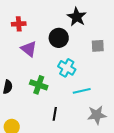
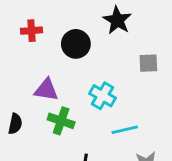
black circle: (59, 38) -> (76, 44), moved
purple triangle: (29, 49) -> (46, 90), moved, turned -30

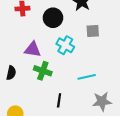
gray square: (148, 63) -> (93, 31), moved
cyan cross: (102, 96) -> (65, 45), moved

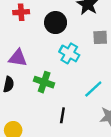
purple triangle: (33, 49) -> (18, 58), moved
cyan line: (87, 77) -> (93, 89), turned -30

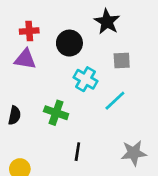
purple triangle: (18, 58) -> (25, 59), moved
cyan line: (93, 89) -> (115, 101), moved

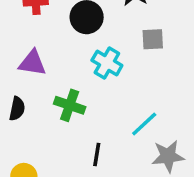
purple triangle: (25, 59) -> (32, 63), moved
cyan line: (115, 101) -> (144, 124), moved

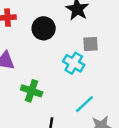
cyan cross: (107, 63) -> (74, 63), moved

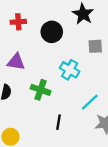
cyan cross: (74, 63) -> (70, 70), moved

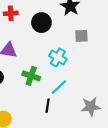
cyan line: (90, 102) -> (59, 87), moved

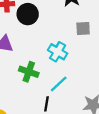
black circle: (41, 23) -> (28, 14), moved

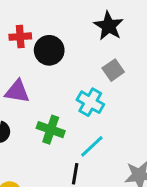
gray square: (83, 28) -> (113, 70), moved, turned -32

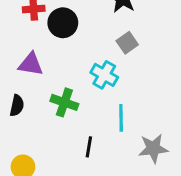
cyan line: (92, 146) -> (121, 118), moved, turned -48

